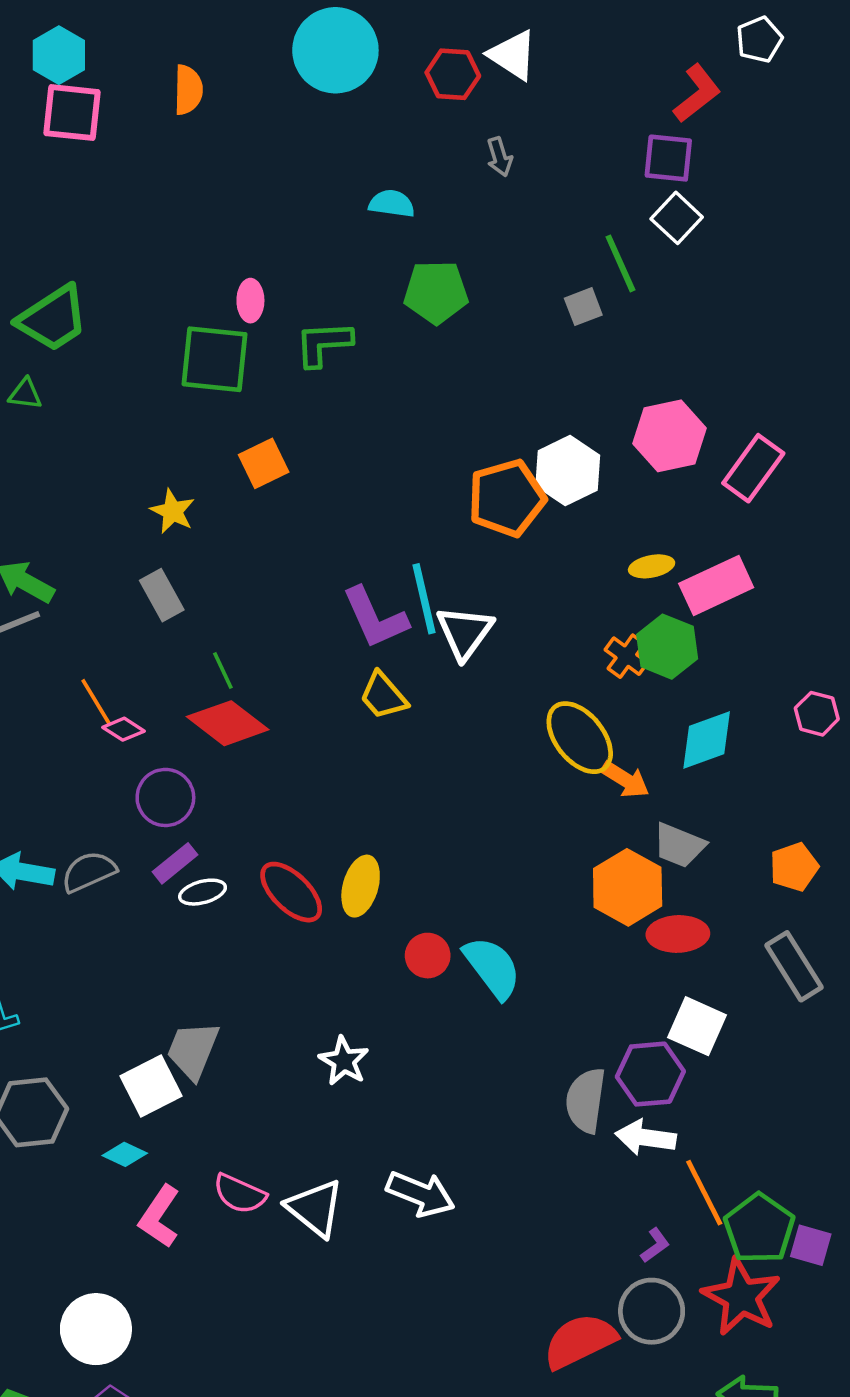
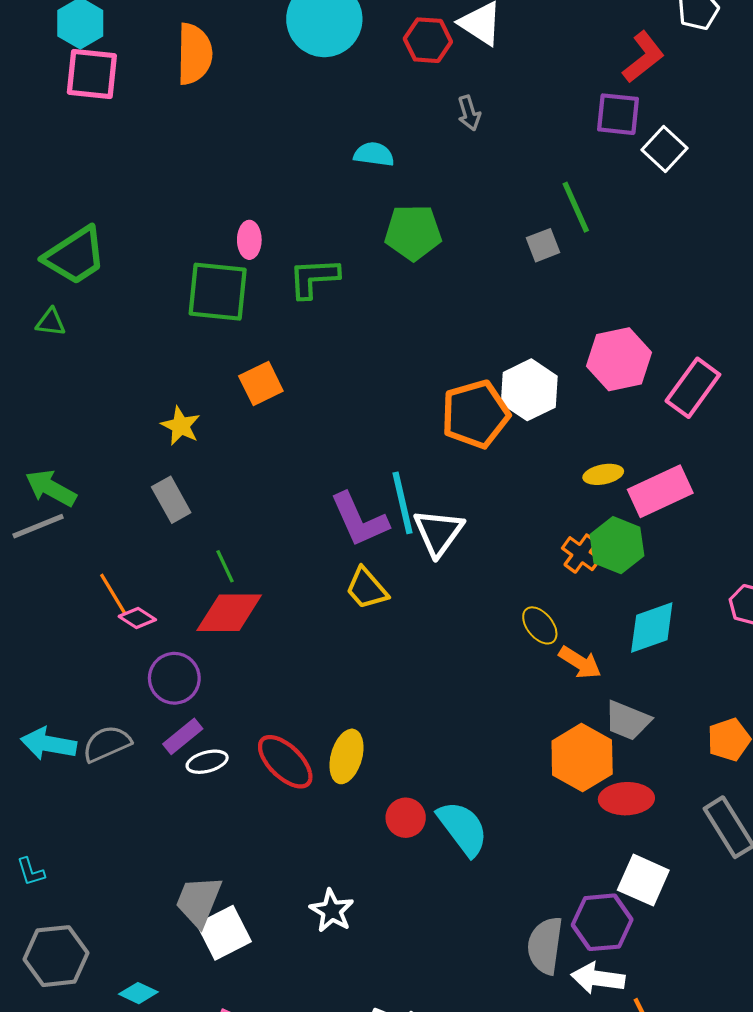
orange semicircle: (188, 90) -> (194, 54), size x1.4
white square: (677, 218) -> (664, 149), moved
red diamond: (228, 723) -> (229, 613), turned -38
yellow ellipse: (580, 738) -> (540, 625), size x0.6
white square: (151, 1086) -> (224, 933), moved

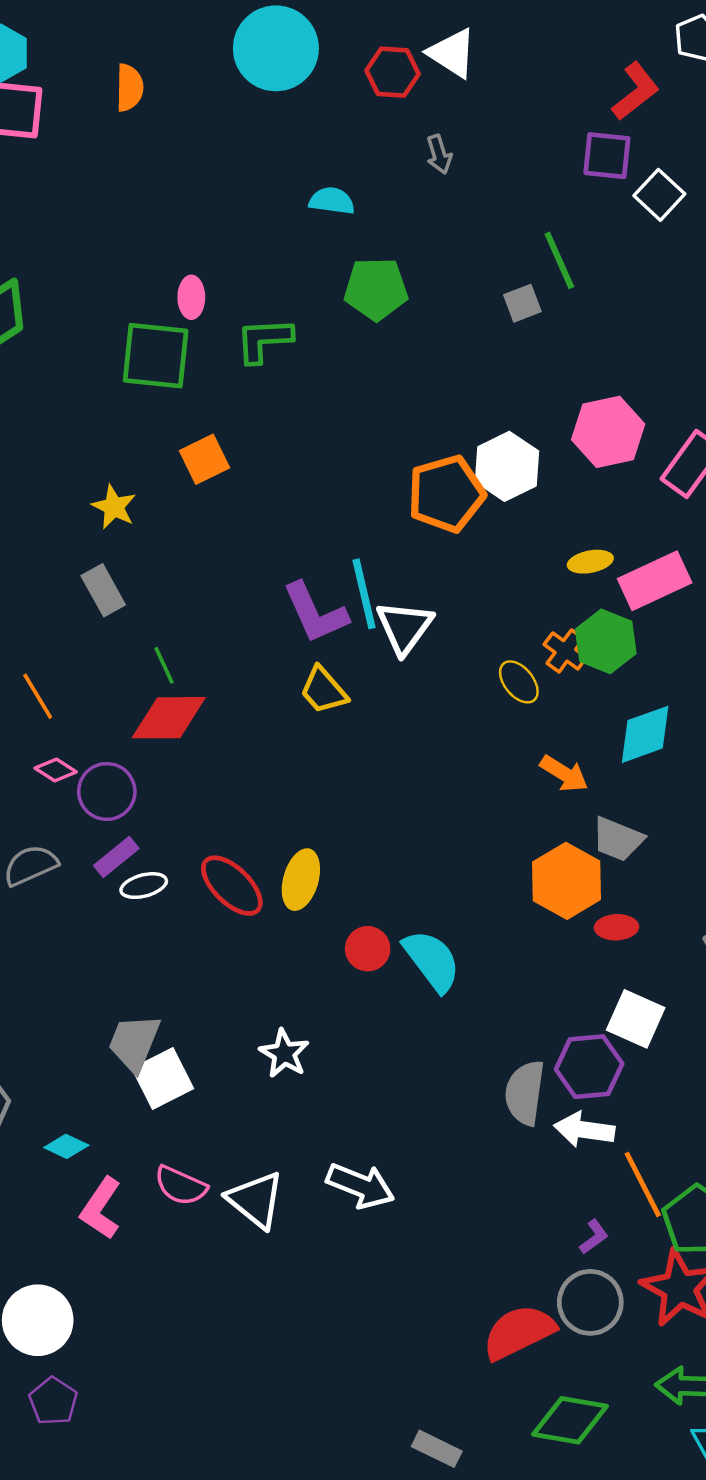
orange semicircle: (194, 54) -> (129, 88), size x0.7
pink diamond: (137, 618) -> (56, 770), moved
yellow ellipse: (540, 625) -> (519, 682), moved
red ellipse: (626, 799) -> (616, 927), size x0.7

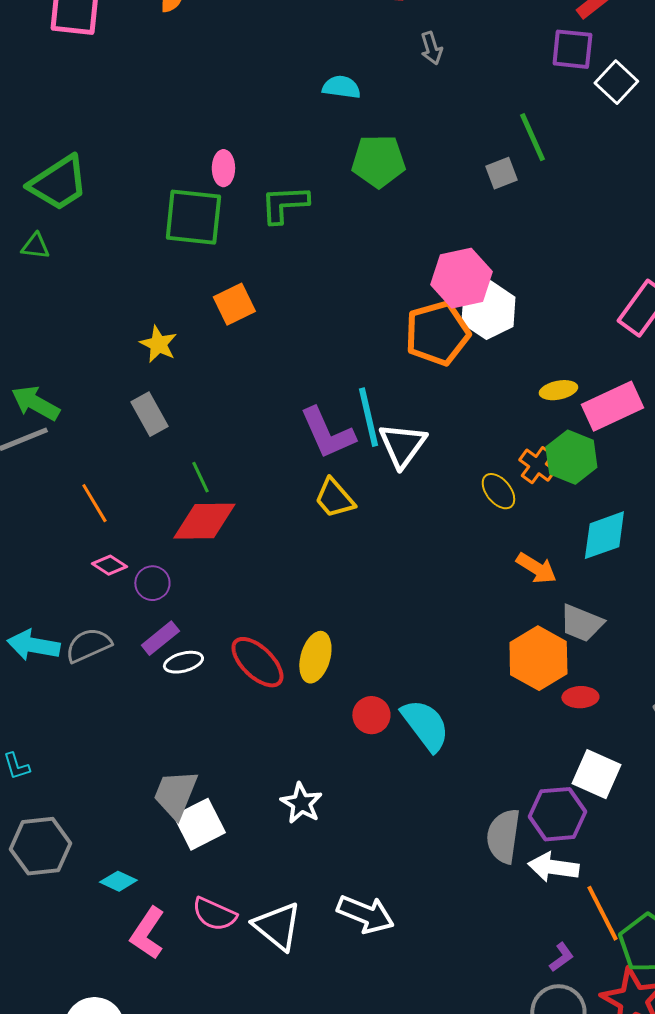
pink hexagon: (608, 432) -> (461, 278), moved
purple circle: (107, 791) -> (152, 583), size x0.7

